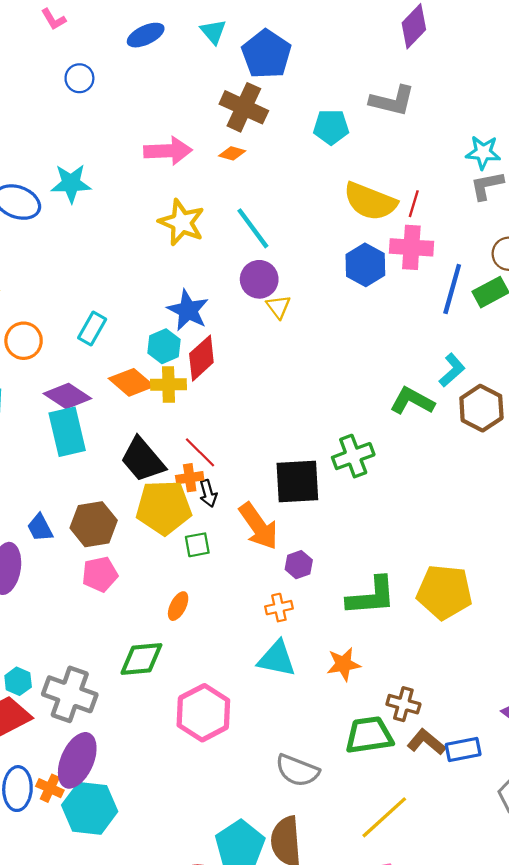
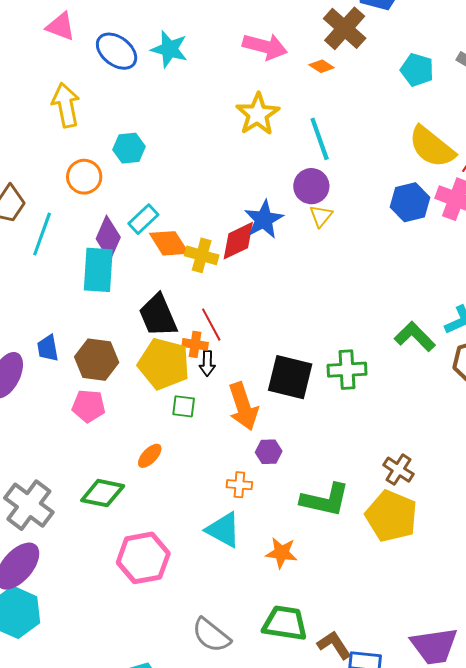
blue star: (188, 310) -> (264, 219), moved
cyan rectangle: (92, 329) -> (143, 219), moved
cyan hexagon: (164, 346) -> (129, 148), moved
purple diamond: (67, 396) -> (108, 238), turned 63
brown cross: (403, 704) -> (398, 470), moved

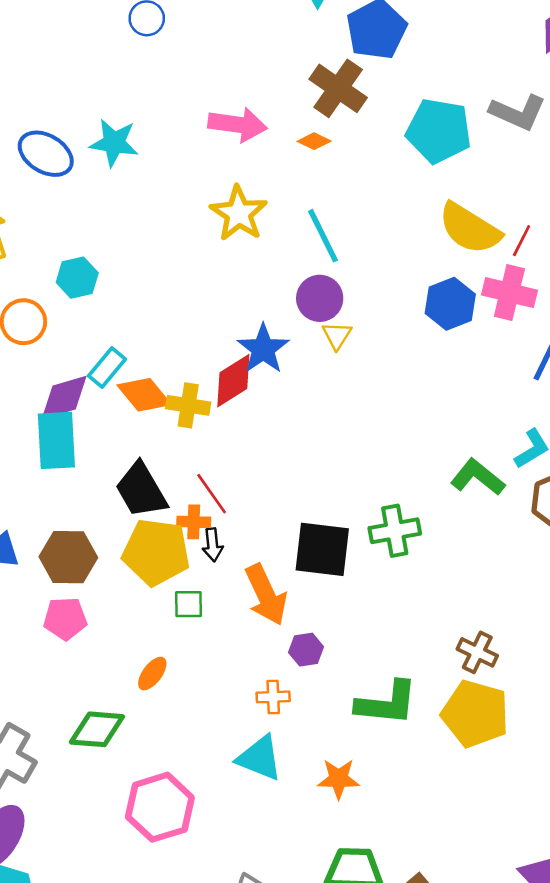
cyan pentagon: (417, 70) -> (439, 131), size x1.5
purple diamond: (108, 238) -> (64, 398), turned 57

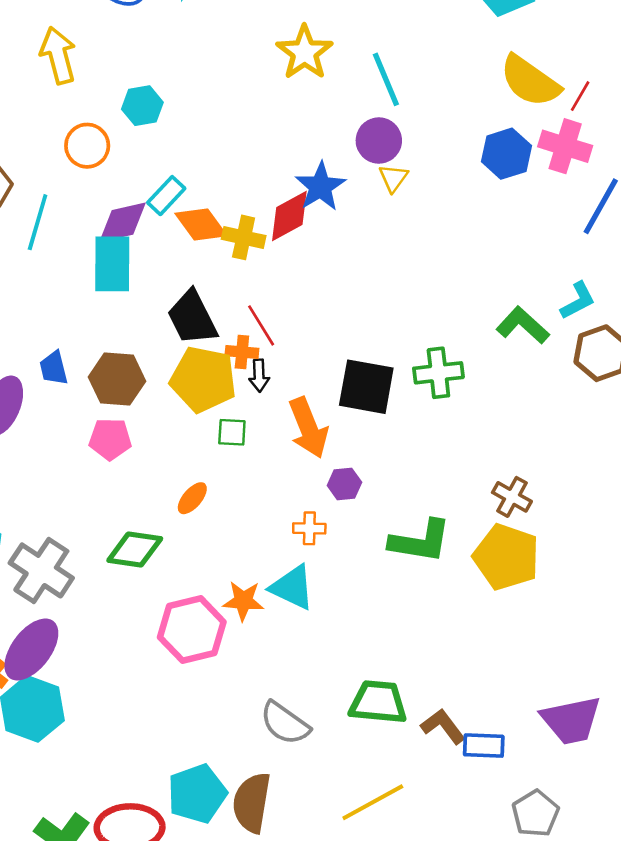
orange star: (339, 779) -> (243, 601), moved

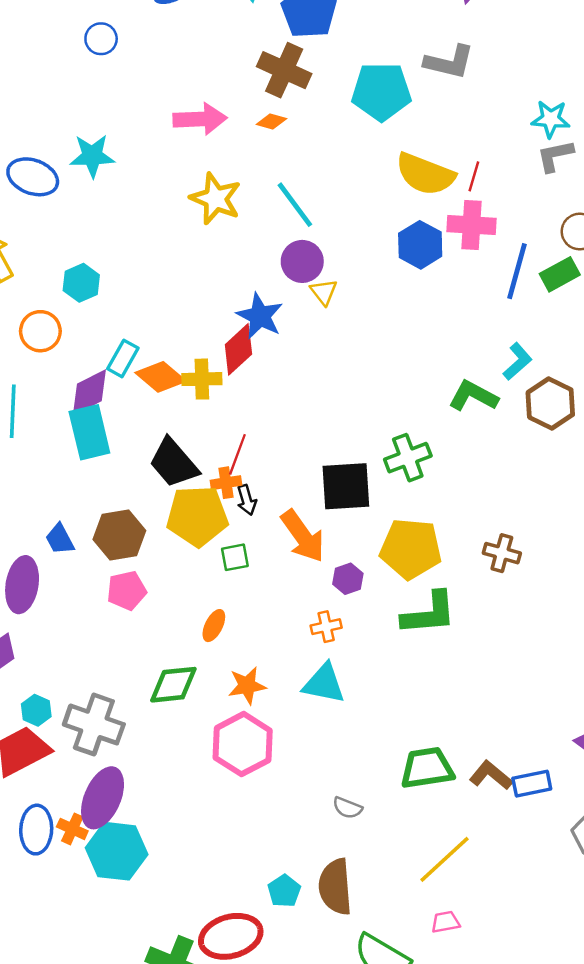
red line: (261, 325) -> (237, 454), turned 66
yellow pentagon: (506, 557) -> (411, 549), moved
orange star: (243, 601) -> (247, 686), moved
gray semicircle: (285, 723) -> (347, 808), size x0.6
cyan pentagon: (197, 794) -> (284, 891), size x0.6

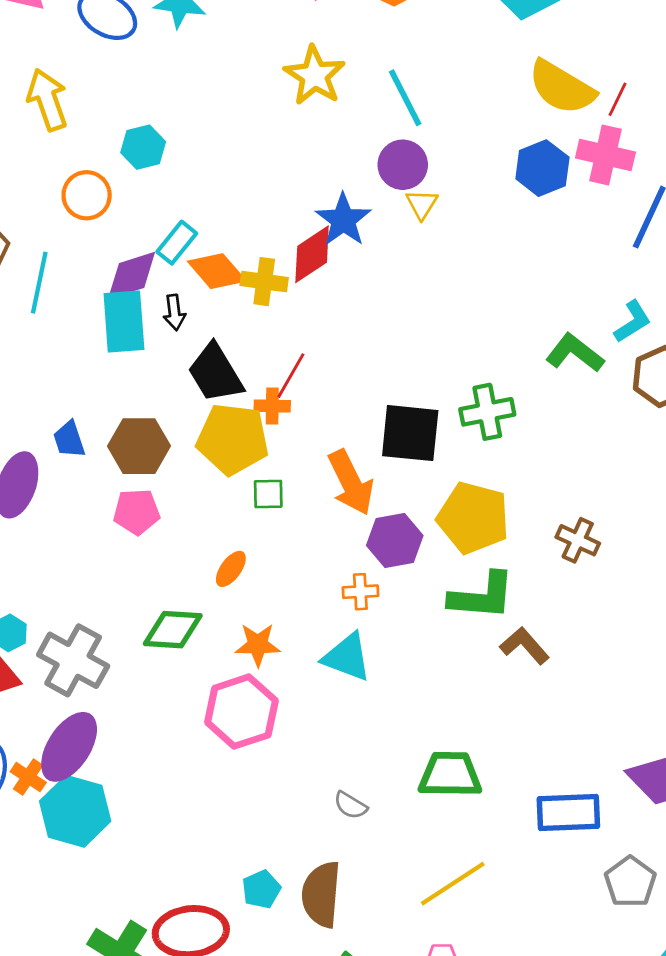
black arrow: (247, 500) -> (174, 312), moved
purple hexagon: (348, 579) -> (395, 540), size x1.5
brown L-shape: (491, 775) -> (525, 646), moved
blue rectangle: (532, 784) -> (568, 813), size x1.4

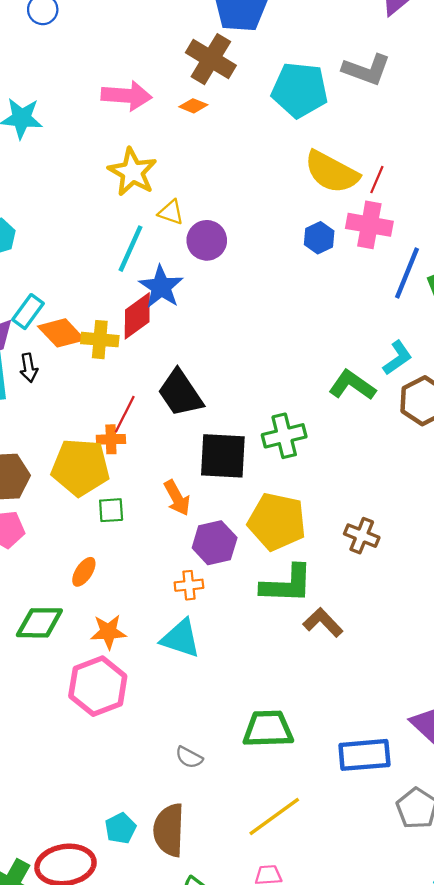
cyan line: (405, 98) -> (131, 249), moved, turned 54
blue hexagon: (542, 168) -> (319, 238), size x0.7
yellow triangle: (422, 204) -> (171, 212), moved, turned -40
black trapezoid: (215, 373) -> (180, 393), moved
orange arrow: (351, 483) -> (177, 498), size x0.7

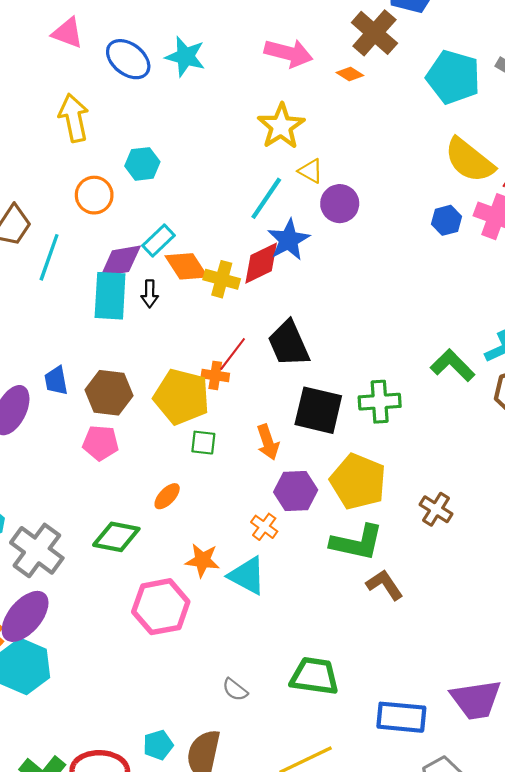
orange cross: (189, 585) -> (264, 527), turned 32
orange star: (108, 632) -> (202, 560), moved

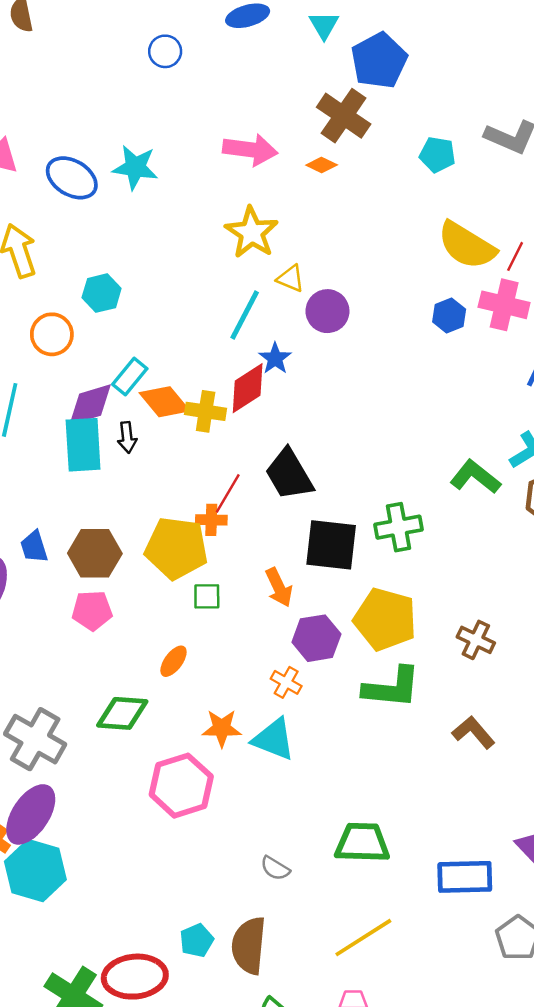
cyan pentagon: (453, 77) -> (437, 155), size x0.6
blue star: (289, 240) -> (275, 358), size x0.7
brown L-shape: (385, 585) -> (473, 732), moved

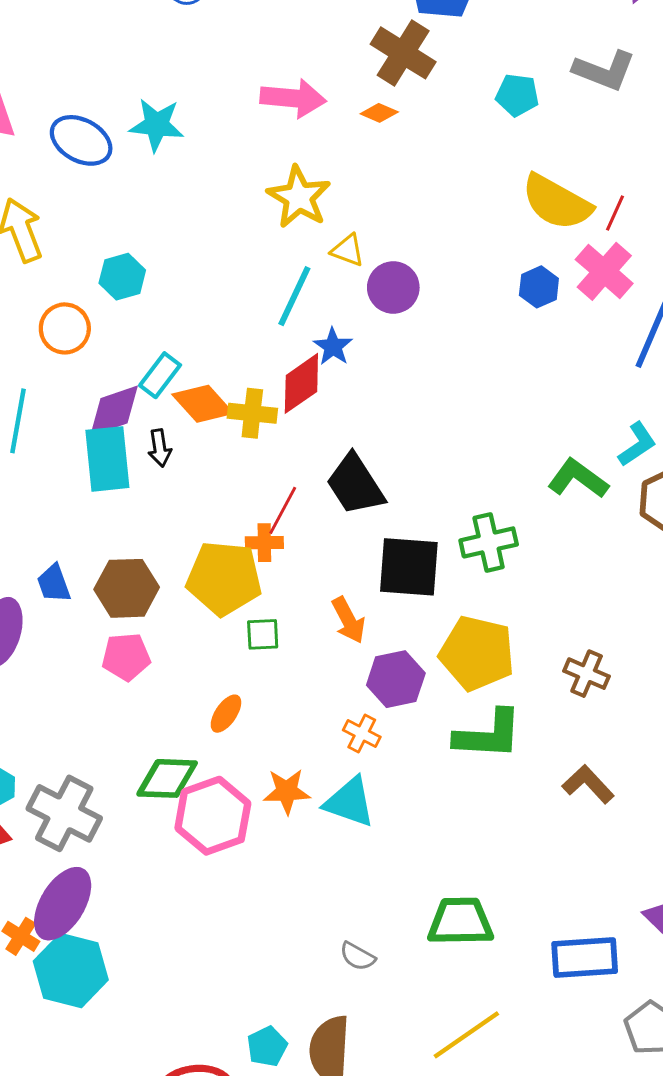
pink cross: (504, 305) -> (604, 271), turned 30
pink hexagon: (181, 786) -> (213, 816), moved

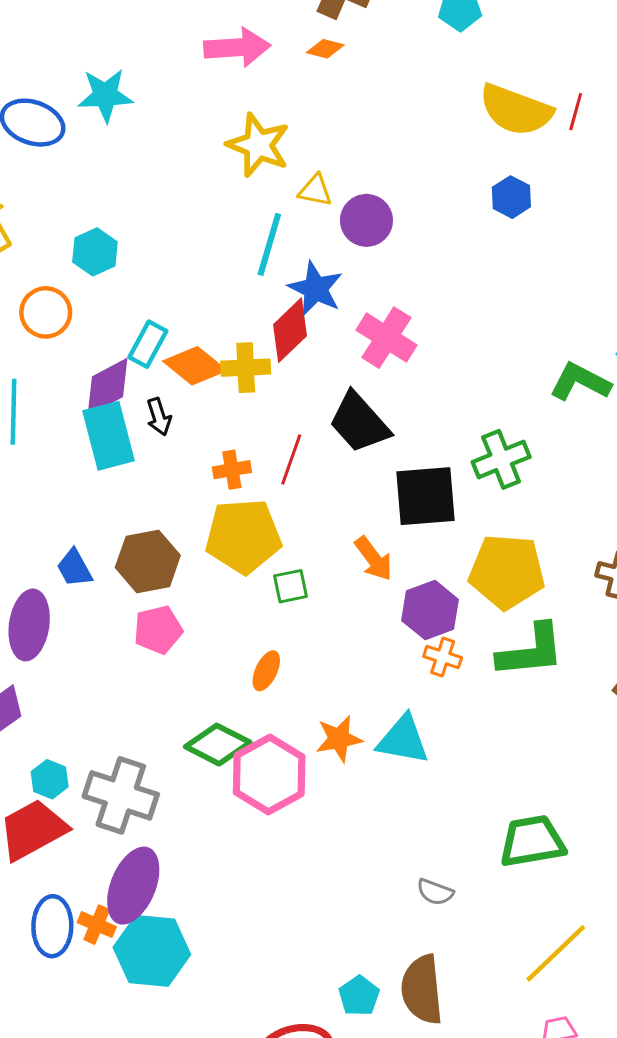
pink cross: (604, 271) -> (386, 338), moved
blue star: (333, 347) -> (316, 289), size x1.4
orange cross: (264, 543) -> (232, 470), moved
orange cross: (362, 734) -> (443, 657), moved
green diamond: (167, 778) -> (218, 745), turned 34

